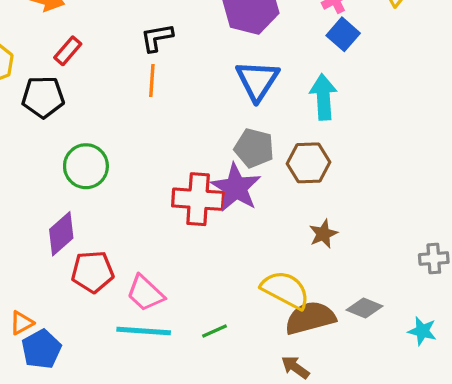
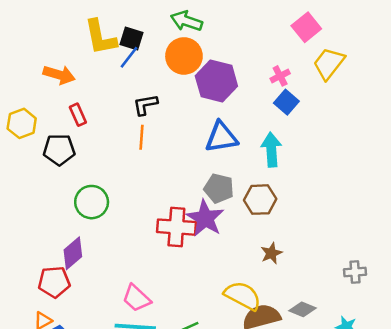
red rectangle: (68, 51) -> (78, 115), turned -65
blue triangle: (257, 80) -> (221, 137), turned 48
red pentagon: (93, 272) -> (54, 282), moved

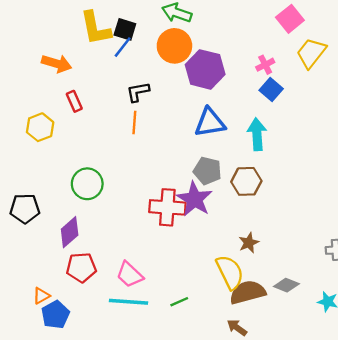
yellow hexagon: (22, 123) -> (40, 127), moved
black pentagon: (59, 150) -> (25, 209), moved
brown star: (271, 253) -> (249, 243), moved
red pentagon: (54, 282) -> (81, 267), moved
yellow semicircle: (243, 296) -> (230, 272), turned 36

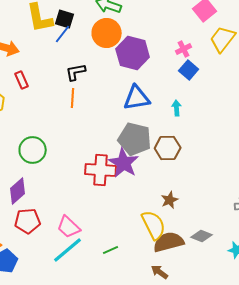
cyan arrow: (257, 134) -> (177, 108), size x0.6
gray pentagon: (207, 171) -> (135, 139), size x1.4
cyan line: (128, 302) -> (68, 250), turned -44

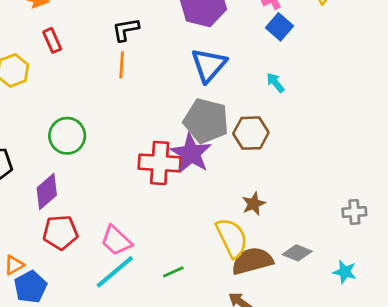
blue triangle: (137, 98) -> (209, 65), turned -40
cyan arrow: (177, 108) -> (275, 83), moved, turned -35

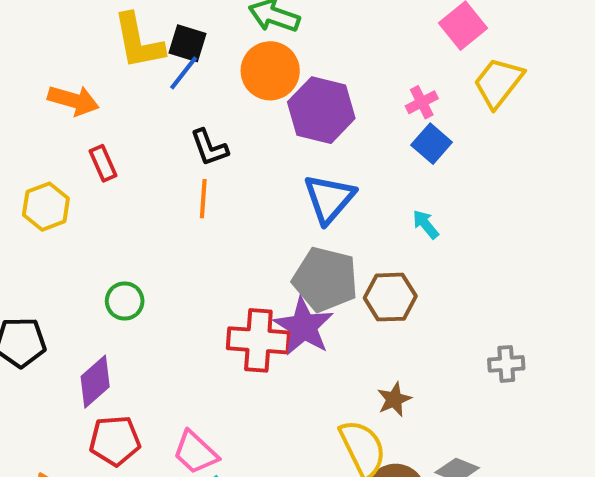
black L-shape: (126, 30) -> (209, 148), turned -100
green circle: (67, 136) -> (125, 301), size x0.7
gray cross: (354, 212) -> (506, 364), moved

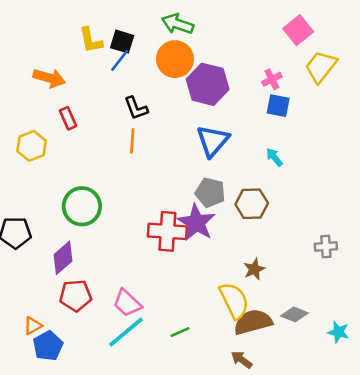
yellow L-shape: (138, 41) -> (91, 40), size x0.7
blue square: (432, 144) -> (278, 106), turned -30
gray pentagon: (325, 279) -> (210, 192), size x0.7
green circle: (125, 301) -> (82, 206), size x1.6

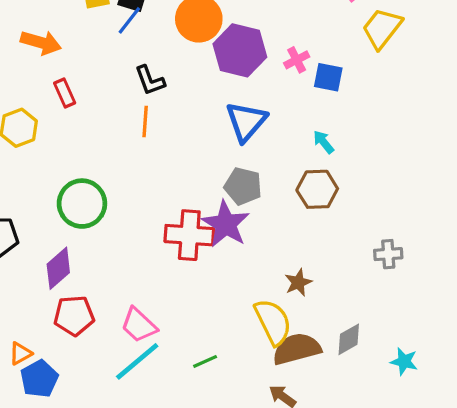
pink cross: (272, 79) -> (297, 60), moved
brown hexagon: (252, 204) -> (317, 189), moved
gray diamond: (294, 314) -> (349, 339), turned -52

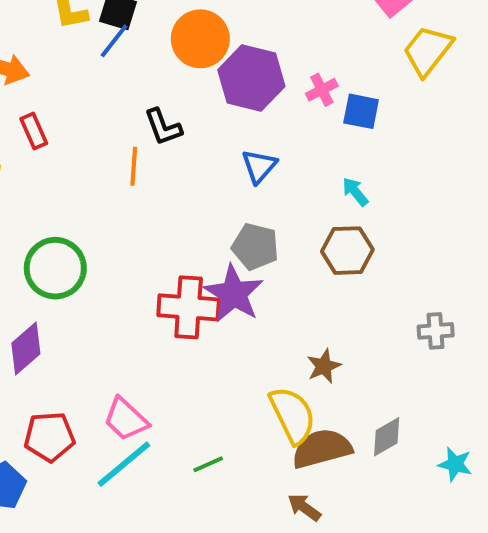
black L-shape: (150, 80) -> (163, 127), moved
blue triangle: (246, 121) -> (259, 166), size x0.7
red pentagon: (74, 316) -> (49, 437), moved

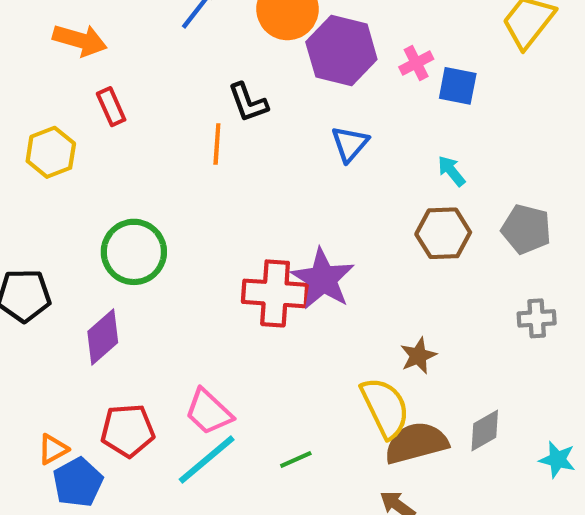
gray pentagon: (255, 247) -> (526, 229), moved

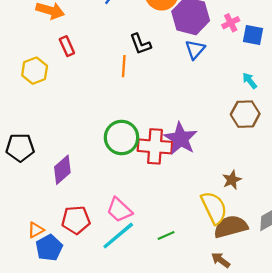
blue triangle: (350, 144) -> (195, 49), moved
green circle: (134, 252) -> (122, 138), moved

